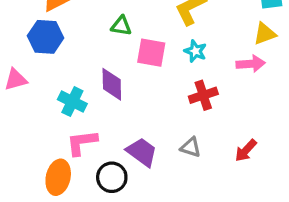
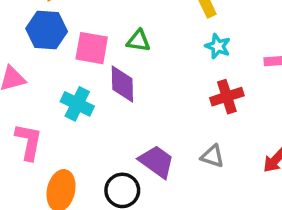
green triangle: (121, 26) -> (139, 41), moved
pink square: (151, 53) -> (92, 48), moved
pink L-shape: (82, 143) -> (29, 142), moved, turned 108

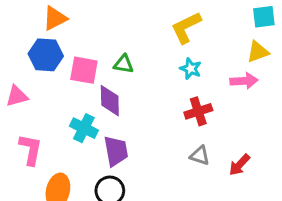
cyan cross: (77, 104) -> (84, 128), moved
gray triangle: (212, 156) -> (200, 156), moved
purple trapezoid: (157, 162) -> (116, 151), moved, turned 44

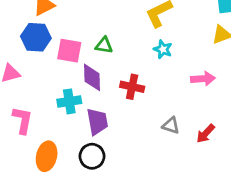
pink arrow: (244, 81) -> (203, 79), moved
red cross: (198, 111) -> (132, 87), moved, turned 30
cyan cross: (84, 128) -> (69, 101), turned -35

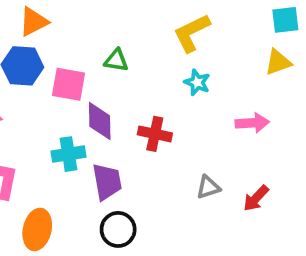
green triangle: (104, 45) -> (116, 60), moved
gray triangle: (171, 126) -> (208, 187), turned -36
black circle: (92, 156) -> (118, 229), moved

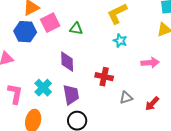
pink square: (68, 84) -> (50, 23), moved, turned -36
red cross: (155, 134) -> (104, 77), moved
cyan cross: (68, 154) -> (43, 88), moved, turned -36

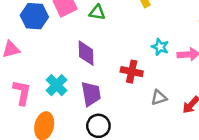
cyan star: (120, 41) -> (160, 47), moved

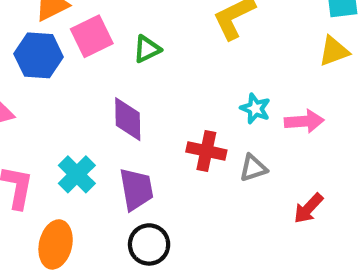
green triangle: (97, 12) -> (147, 49), turned -35
gray triangle: (159, 97) -> (253, 168), moved

